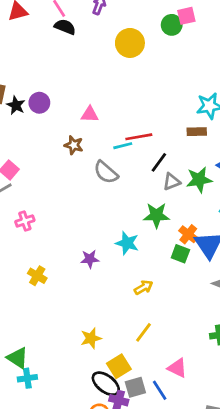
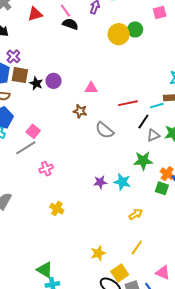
green circle: (172, 25) -> (135, 29), moved
cyan line: (123, 146) -> (157, 106), moved
purple star: (90, 259) -> (100, 182), moved

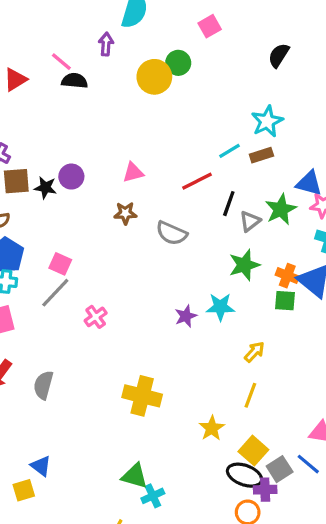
cyan line: (157, 106) -> (230, 151), moved
yellow cross: (57, 209) -> (142, 396), moved, size x1.6
yellow line: (137, 247) -> (250, 395), moved

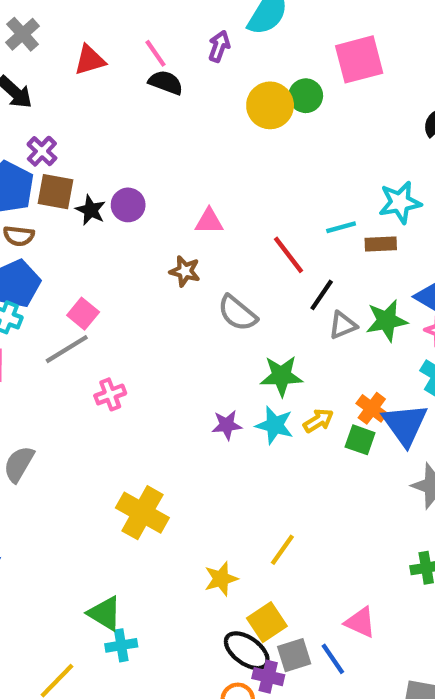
pink square: (210, 26) -> (359, 59), size x1.6
red line: (197, 181) -> (288, 255), turned 64
green star: (244, 265) -> (281, 376), moved
yellow arrow: (254, 352) -> (318, 421), moved

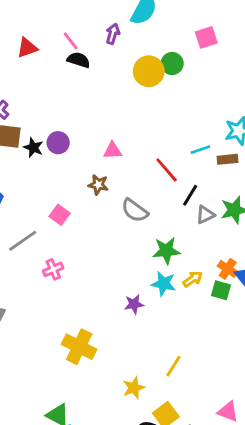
pink square: (359, 59) -> (206, 37), size x0.7
pink square: (83, 314) -> (60, 215), moved
purple star: (227, 425) -> (134, 304), moved

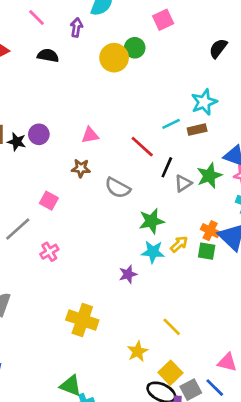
pink line: (71, 41) -> (37, 18), moved
yellow line: (173, 366) -> (172, 327), turned -70

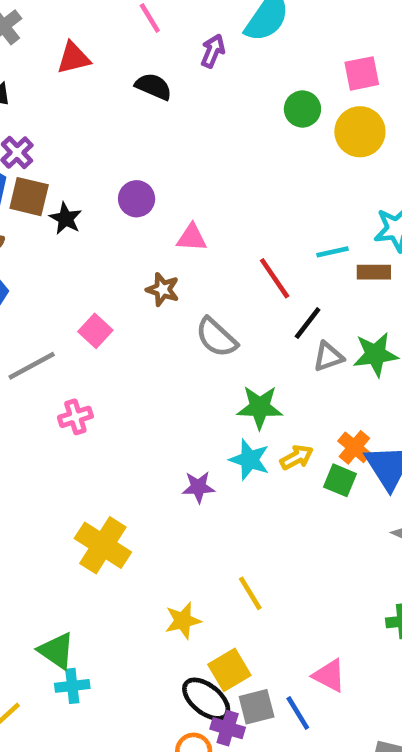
yellow circle: (114, 58) -> (360, 132), moved
purple circle: (39, 134) -> (137, 199), moved

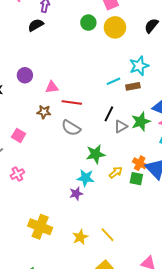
black semicircle: (154, 86) -> (36, 25), moved, turned -42
red line: (275, 278) -> (72, 102), moved, turned -36
cyan star: (249, 460) -> (86, 178), moved
yellow star: (183, 621) -> (80, 237), moved

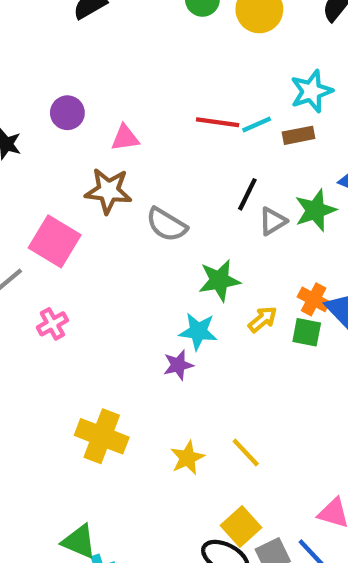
red line: (72, 102) -> (218, 122), moved
brown star: (44, 112) -> (108, 191), size x1.5
pink square: (19, 135) -> (55, 241), size x1.6

